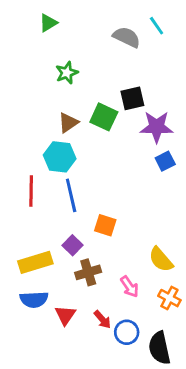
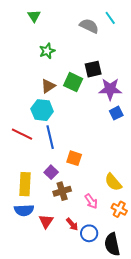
green triangle: (48, 23) -> (34, 16), turned -32
red line: (31, 191) -> (22, 134), turned -65
yellow rectangle: (35, 262) -> (25, 184), turned -70

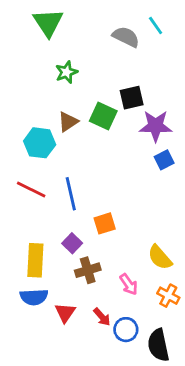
green triangle: (34, 16) -> (48, 23), size x1.6
cyan hexagon: (42, 110) -> (40, 143), moved
orange square: (74, 158) -> (105, 223), turned -35

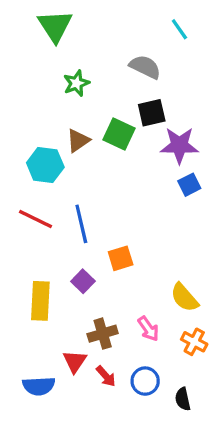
gray semicircle: (126, 37) -> (145, 67), moved
brown cross: (88, 270) -> (103, 334), moved
blue semicircle: (34, 297) -> (39, 386), moved
red arrow: (102, 317) -> (106, 376), moved
black semicircle: (158, 345) -> (183, 399), size x0.6

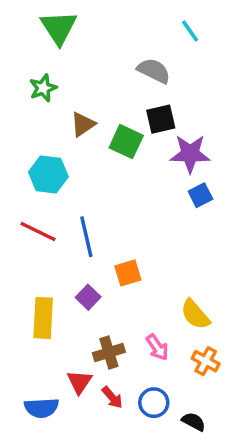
green star: (76, 83) -> (43, 88), moved
brown triangle: (78, 141) -> (83, 124), moved
black semicircle: (183, 399) -> (194, 422), turned 130

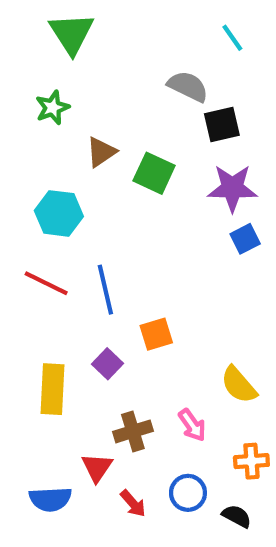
black square: (161, 119) -> (222, 125), moved
orange cross: (206, 361) -> (251, 461), moved, turned -32
red arrow: (112, 397) -> (133, 503), moved

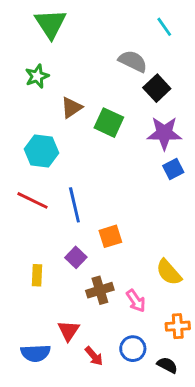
black square: (222, 125) -> (157, 88), turned -30
yellow rectangle: (52, 389) -> (37, 275), size x0.6
brown cross: (133, 431) -> (100, 290), moved

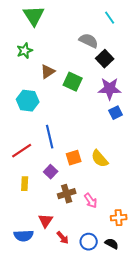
red line: (33, 200) -> (22, 151), moved, turned -60
yellow semicircle: (169, 272) -> (100, 159), moved
blue circle: (133, 349) -> (89, 242), moved

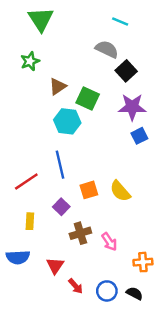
cyan line: (110, 18) -> (120, 22), moved, turned -32
cyan hexagon: (28, 101) -> (67, 121), moved
blue semicircle: (24, 236) -> (18, 257), moved

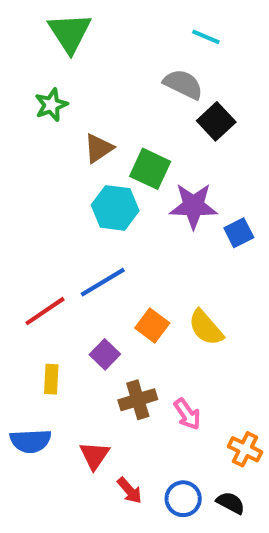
purple star: (132, 107) -> (193, 206), moved
blue line: (60, 165) -> (103, 282), turned 72
orange square: (89, 190) -> (152, 326), turned -36
orange cross: (143, 262) -> (245, 449), turned 30

